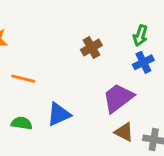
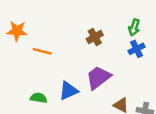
orange line: (23, 79) -> (42, 51), moved
purple trapezoid: (118, 98) -> (98, 78), moved

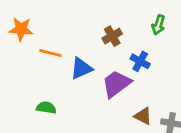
blue cross: (137, 49) -> (140, 61), moved, turned -35
blue triangle: (68, 91) -> (81, 68), moved

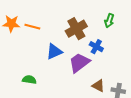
brown cross: (112, 36) -> (76, 29), size x1.5
orange line: (50, 53) -> (32, 27), moved

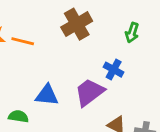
brown cross: (76, 29) -> (77, 24), moved
blue triangle: (54, 52) -> (47, 95), moved, turned 30

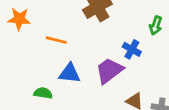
green arrow: (132, 33) -> (156, 26), moved
orange line: (23, 41) -> (56, 40), moved

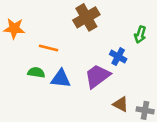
green semicircle: (43, 93) -> (36, 72), moved

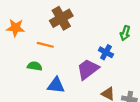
brown cross: (86, 17) -> (61, 18), moved
blue triangle: (61, 79) -> (56, 85), moved

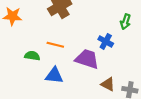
orange line: (45, 45) -> (55, 45), moved
purple trapezoid: (88, 69) -> (87, 59), turned 55

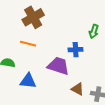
blue cross: (106, 41) -> (76, 50), turned -32
orange line: (55, 45) -> (28, 44), moved

